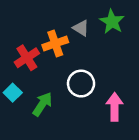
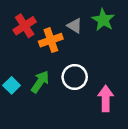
red cross: (27, 58) -> (25, 26), moved
green arrow: (42, 104) -> (40, 82), moved

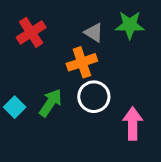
green star: (103, 20) -> (130, 25), turned -30
orange cross: (51, 40) -> (82, 62), moved

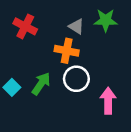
red cross: (31, 32) -> (25, 26), turned -30
orange cross: (82, 62) -> (67, 51), turned 30

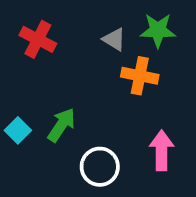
orange cross: (67, 51) -> (140, 76), moved
white circle: (76, 79) -> (100, 167), moved

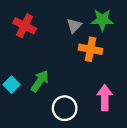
gray triangle: (114, 39) -> (74, 26), turned 42

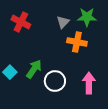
white circle: (65, 108) -> (55, 81), moved

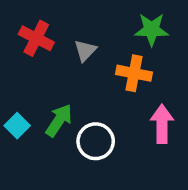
gray triangle: (63, 22) -> (85, 50), moved
pink arrow: (89, 83) -> (162, 124), moved

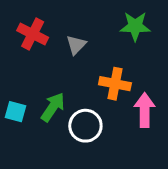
orange cross: (134, 73) -> (115, 84), moved
cyan square: (17, 126) -> (16, 112), turned -30

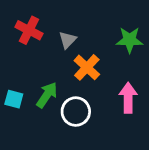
green star: (135, 26) -> (130, 40), moved
orange cross: (115, 84) -> (87, 67), moved, turned 32

